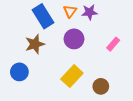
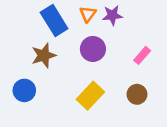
brown circle: (101, 86) -> (137, 94), moved

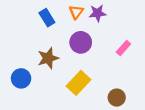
blue rectangle: (54, 20) -> (47, 18), size x0.7
brown star: (44, 55) -> (48, 58), moved
brown circle: (137, 94) -> (117, 98), moved

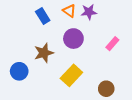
orange triangle: (76, 12) -> (69, 11), turned -32

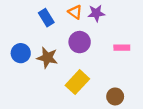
pink rectangle: (112, 44) -> (122, 48), turned 48
brown star: (44, 53) -> (47, 58), turned 30
blue circle: (19, 71) -> (21, 53), moved

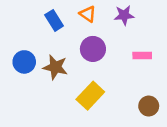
purple star: (96, 13) -> (124, 15), moved
brown circle: (115, 96) -> (149, 106), moved

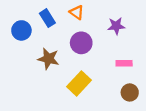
purple star: (124, 15) -> (116, 26), moved
pink rectangle: (142, 55) -> (124, 63), moved
blue circle: (24, 62) -> (21, 30), moved

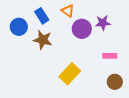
purple circle: (81, 43) -> (82, 29), moved
brown star: (49, 59) -> (43, 40), moved

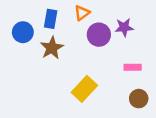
orange triangle: (68, 11) -> (82, 13), turned 48
blue rectangle: (42, 16) -> (51, 19), turned 42
brown star: (43, 40) -> (52, 48), turned 30

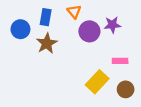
orange triangle: (82, 13) -> (74, 12), turned -32
yellow rectangle: (84, 89) -> (97, 82), moved

